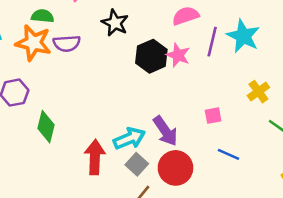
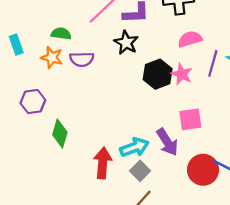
orange star: (33, 43) -> (52, 57), size x0.7
pink square: (213, 116) -> (190, 119), moved, size x1.5
red circle: (175, 168) -> (203, 170), moved

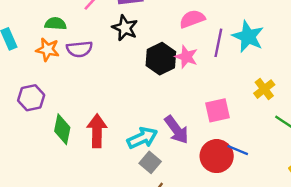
pink square: (190, 119) -> (218, 110), moved
red arrow: (103, 163) -> (97, 131), moved

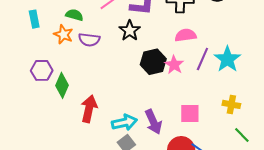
yellow cross: (264, 89) -> (231, 104), turned 36
green diamond: (62, 129) -> (62, 85), moved

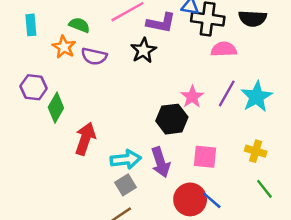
pink semicircle: (186, 35) -> (224, 49), moved
black hexagon: (153, 62) -> (172, 119), moved

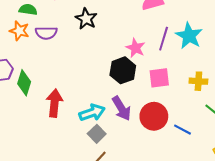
pink square: (205, 157) -> (159, 78), moved
red circle: (190, 199) -> (154, 116), moved
blue line: (212, 200) -> (183, 130), moved

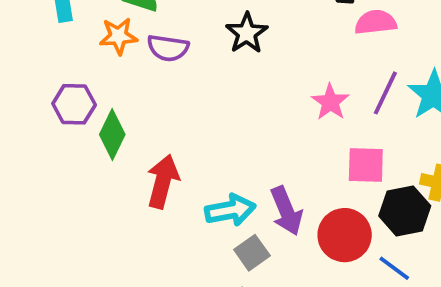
orange star: (19, 31) -> (118, 36), turned -30
black hexagon: (123, 70) -> (405, 211), moved
gray square: (97, 134) -> (252, 253), moved

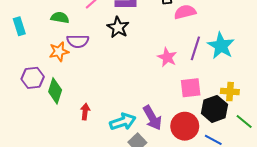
orange star: (118, 36) -> (59, 52), moved
red arrow: (163, 181) -> (85, 112), size x0.6

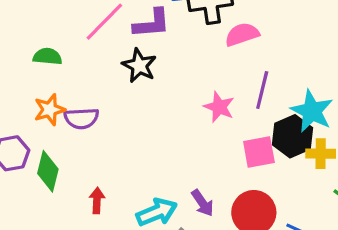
purple semicircle: (78, 41) -> (81, 118), moved
cyan star: (221, 46) -> (312, 111), moved
black hexagon: (215, 109) -> (292, 136), moved
purple arrow: (152, 118) -> (202, 203), size x0.7

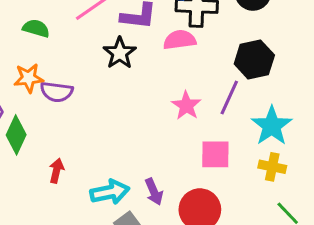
pink semicircle: (242, 34) -> (180, 40), moved
black hexagon: (292, 136) -> (254, 59), moved

